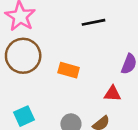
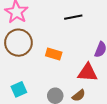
red triangle: (112, 94) -> (88, 72), size x1.5

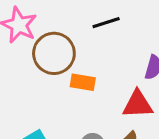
brown circle: (18, 43) -> (54, 53), moved

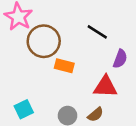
black line: (106, 23) -> (97, 32), moved, turned 45

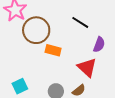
red triangle: (105, 87) -> (87, 67), turned 40

